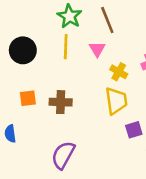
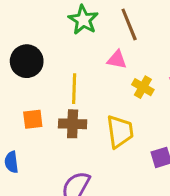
yellow line: (66, 47) -> (74, 89), moved
pink triangle: (97, 49) -> (117, 60), turned -48
yellow trapezoid: (116, 101) -> (120, 131), moved

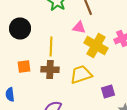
yellow cross: (143, 87) -> (96, 46), size x1.6
yellow trapezoid: (120, 131) -> (81, 74), turned -100

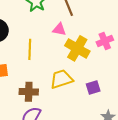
brown cross: (50, 70) -> (29, 92), moved
purple square: (108, 92) -> (93, 88), moved

